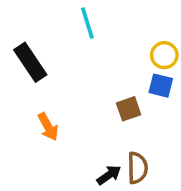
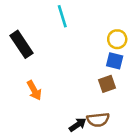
brown square: (129, 109) -> (107, 84), moved
brown semicircle: (137, 168) -> (98, 120), turned 85

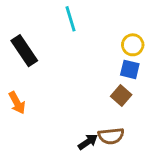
brown square: (107, 84) -> (121, 96), turned -30
orange arrow: (34, 90) -> (17, 103), moved

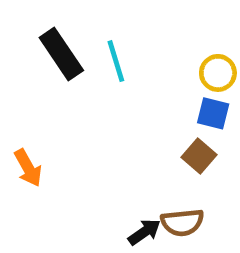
cyan line: (70, 19) -> (116, 61), moved
black rectangle: (24, 51) -> (61, 54), moved

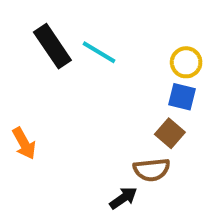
cyan line: (116, 61) -> (99, 52), turned -42
brown semicircle: (182, 222) -> (152, 170), moved

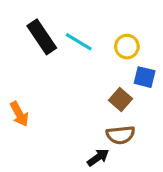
yellow circle: (186, 62) -> (127, 47), moved
brown square: (170, 133) -> (120, 100), moved

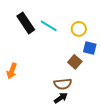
orange arrow: (19, 114) -> (12, 71), turned 49
brown semicircle: (120, 135) -> (63, 84), moved

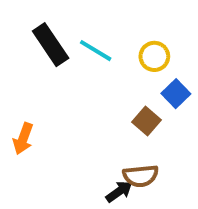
blue square: (90, 48) -> (176, 94), turned 32
brown semicircle: (63, 84) -> (141, 176), moved

